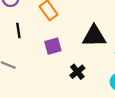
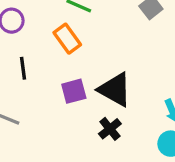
black triangle: (94, 36) -> (115, 89), moved, turned 30

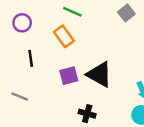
black cross: (110, 129) -> (87, 114), moved, turned -35

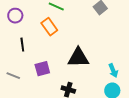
black triangle: (99, 74) -> (78, 58), turned -30
purple square: (69, 76) -> (42, 69), moved

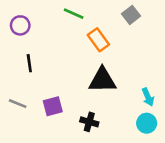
orange rectangle: (49, 27) -> (98, 40), moved
purple square: (42, 69) -> (53, 106), moved

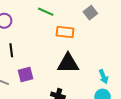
orange rectangle: (98, 40) -> (65, 32), turned -48
purple square: (53, 106) -> (25, 75), moved

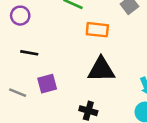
black line: (11, 50) -> (29, 53), turned -72

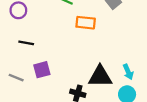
black triangle: (101, 70) -> (100, 76), moved

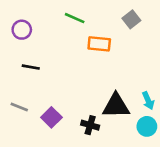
purple square: (42, 70) -> (51, 117), moved, turned -30

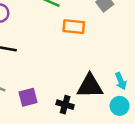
purple square: (51, 117) -> (28, 97), turned 30

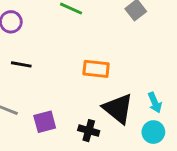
orange rectangle: (74, 27) -> (96, 69), moved
black triangle: (90, 86) -> (118, 109), turned 40

